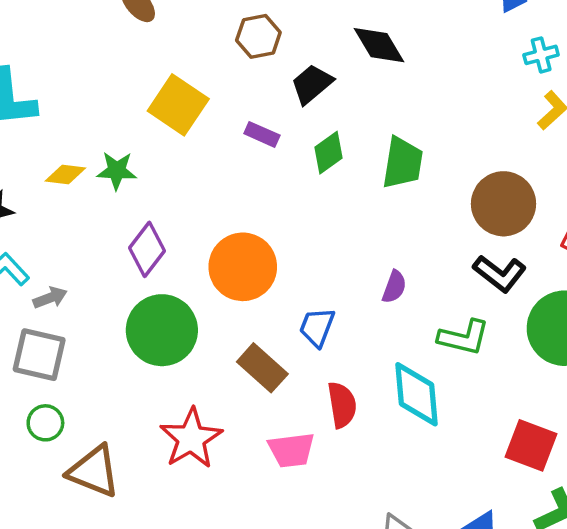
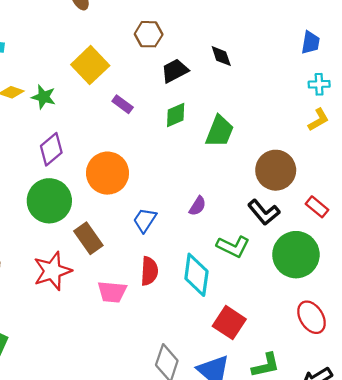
black diamond: (379, 45) -> (221, 56), size x0.7
purple rectangle: (262, 134) -> (123, 104), moved
brown rectangle: (262, 368) -> (88, 238), moved
red square: (531, 445) -> (229, 323), moved

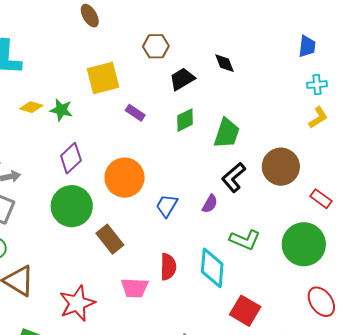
yellow square: (90, 65) -> (103, 78), turned 32
black L-shape: (264, 212) -> (234, 177), moved, turned 92
blue trapezoid: (145, 220) -> (167, 206), moved
red star: (52, 271) -> (77, 303), moved

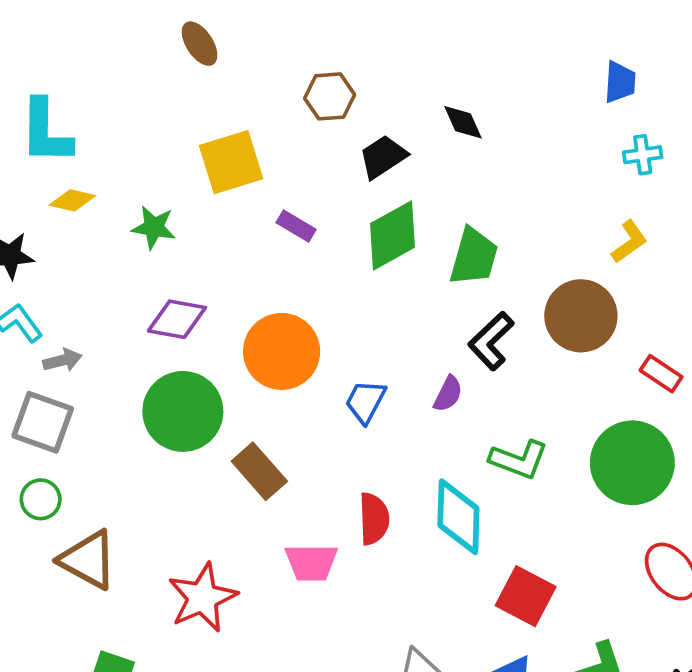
yellow diamond: (31, 107) -> (72, 200), moved
yellow L-shape: (318, 118) -> (629, 242), moved
green diamond: (185, 120) -> (392, 235), size x1.5
purple diamond: (71, 158) -> (177, 319), turned 56

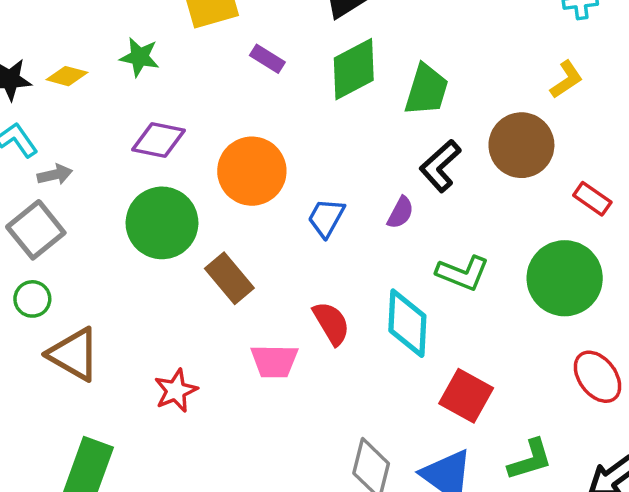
yellow diamond: (72, 200) -> (67, 76), moved
gray square: (43, 422) -> (36, 230), turned 30
red semicircle: (374, 519) -> (331, 323), turned -30
red star: (203, 598) -> (176, 391), size x0.7

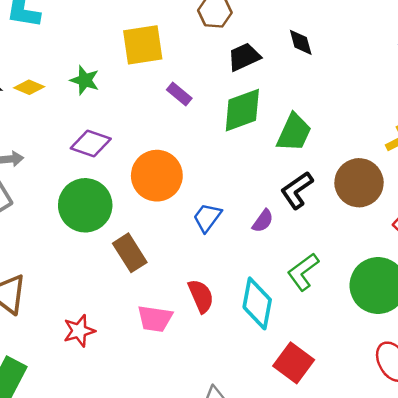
green L-shape: (463, 273) -> (303, 272), turned 114

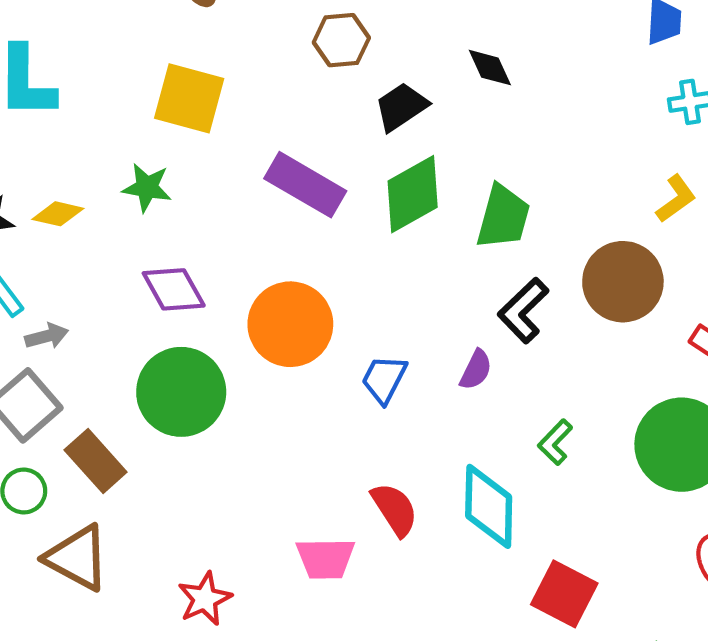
yellow square: (143, 45) -> (189, 98), moved, turned 33
purple rectangle: (179, 94) -> (305, 185), size x1.8
purple diamond: (91, 144) -> (174, 289), turned 51
brown rectangle: (130, 253) -> (96, 461), moved
green L-shape: (303, 272) -> (555, 442), size x0.7

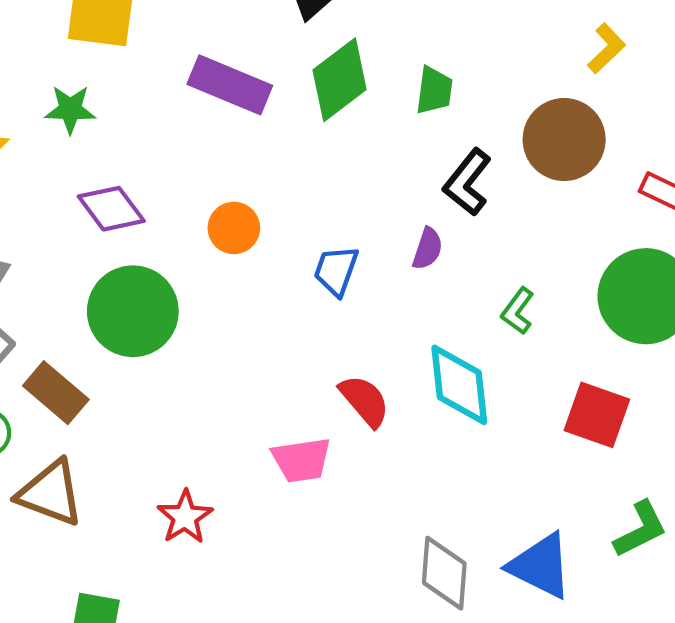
green trapezoid: (503, 217) -> (434, 90), size x0.7
orange circle: (290, 324) -> (234, 228), size x0.6
red square: (564, 594) -> (597, 415), moved

